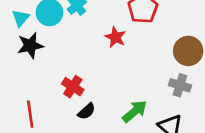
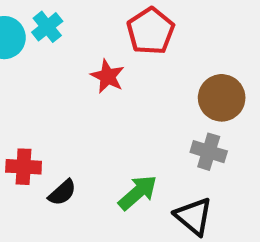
red cross: (73, 87) -> (24, 167), moved, turned -30

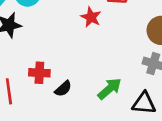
black triangle: (194, 216) -> (144, 103), turned -35

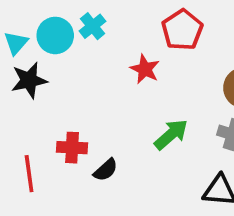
green arrow: (110, 89) -> (171, 134), moved

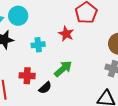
cyan cross: (93, 26) -> (38, 45), moved, turned 32
green arrow: (171, 134) -> (63, 69), moved

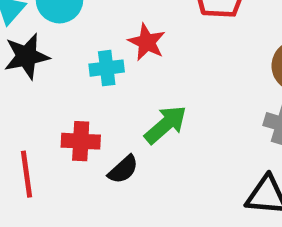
red star: (66, 34) -> (147, 42), moved

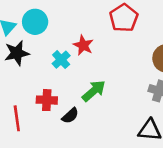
cyan cross: (107, 68) -> (61, 60), turned -36

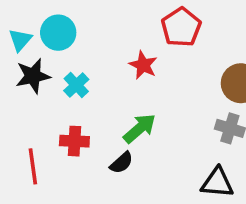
red star: (83, 45) -> (143, 65), moved
cyan cross: (61, 60) -> (76, 85), moved
black semicircle: (70, 116) -> (121, 163), moved

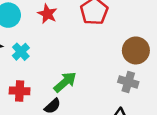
red star: (143, 65) -> (47, 14), moved

